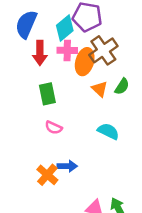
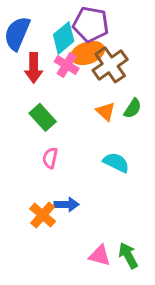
pink cross: (67, 50) -> (67, 65), turned 30
orange ellipse: (85, 62) -> (88, 53), moved, turned 55
green rectangle: (47, 94) -> (43, 117), turned -30
pink semicircle: (54, 128) -> (50, 158), turned 77

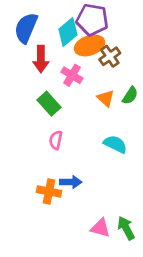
pink cross: (67, 65) -> (72, 75), moved
brown cross: (110, 65) -> (110, 56), size x0.7
orange cross: (43, 215) -> (49, 191), turned -30

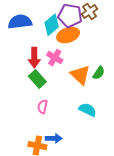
blue semicircle: (26, 28) -> (20, 22), turned 60
brown cross: (110, 56) -> (90, 12), moved
red arrow: (41, 59) -> (34, 58), moved
orange triangle: (106, 98) -> (80, 75), size x1.5

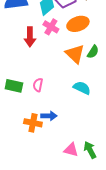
orange ellipse: (68, 35) -> (78, 24), moved
pink cross: (55, 58) -> (51, 27), moved
green rectangle: (37, 79) -> (14, 86), moved, turned -36

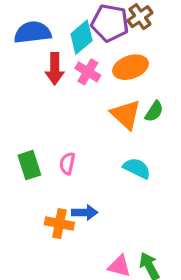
red arrow: (30, 37) -> (55, 69), moved
green rectangle: (14, 86) -> (29, 165), turned 60

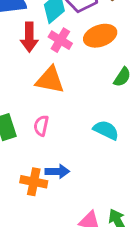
orange triangle: (126, 115) -> (50, 80), moved, turned -32

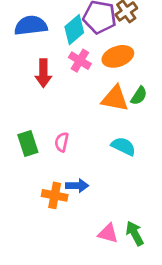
red arrow: (29, 37) -> (43, 73), moved
orange triangle: (50, 80) -> (115, 99), moved

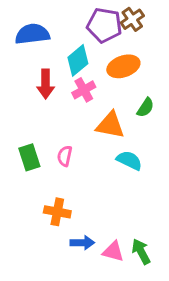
cyan diamond: (74, 30) -> (78, 60), moved
pink cross: (80, 61) -> (84, 90), moved, turned 30
orange triangle: (115, 99) -> (110, 125), moved
blue arrow: (77, 186) -> (82, 243), moved

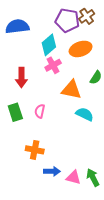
red arrow: (46, 84) -> (21, 78), moved

